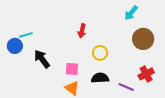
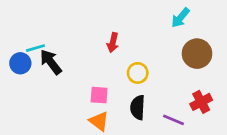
black arrow: (42, 59) -> (51, 62), moved
black semicircle: (100, 78) -> (138, 107), turned -84

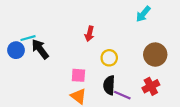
brown circle: (197, 54) -> (155, 55), moved
red cross: (201, 102) -> (151, 86), moved
purple line: (174, 120) -> (122, 95), moved

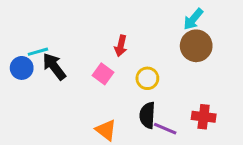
brown circle: (155, 55) -> (196, 46), moved
pink square: (78, 75) -> (103, 74), moved, turned 32
red cross: (151, 86) -> (204, 117), turned 35

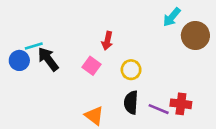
brown circle: (196, 46) -> (195, 35), moved
purple line: (165, 129) -> (159, 109), moved

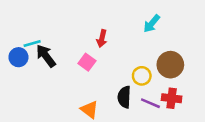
cyan arrow: (172, 17) -> (152, 24), moved
brown circle: (195, 35) -> (170, 65), moved
yellow circle: (131, 70) -> (142, 76), moved

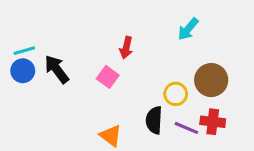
cyan line: (32, 43) -> (24, 51), moved

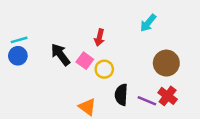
black arrow: (57, 69) -> (60, 55), moved
yellow circle: (176, 94) -> (104, 69), moved
red cross: (213, 122) -> (168, 96), turned 30

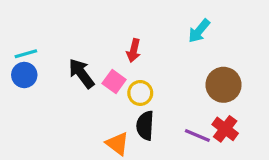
black semicircle: (121, 95) -> (145, 126), moved

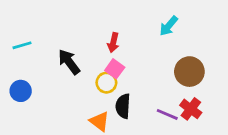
blue circle: (24, 75) -> (21, 91), moved
pink square: (114, 82) -> (115, 69), moved
yellow circle: (140, 93) -> (106, 83), moved

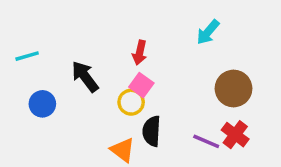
blue circle: (21, 91) -> (42, 104), moved

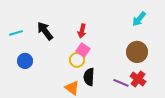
cyan arrow: (208, 32) -> (139, 19), moved
black arrow: (85, 77) -> (45, 31), moved

